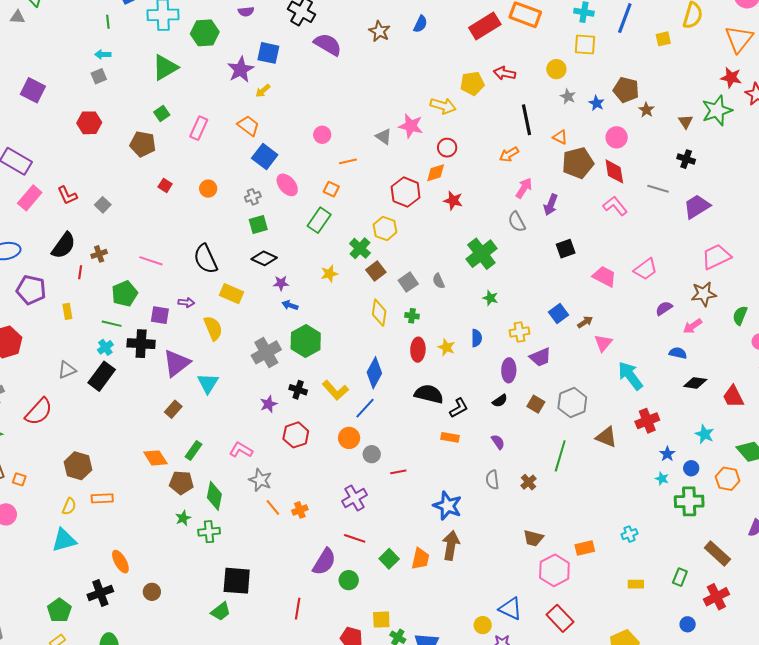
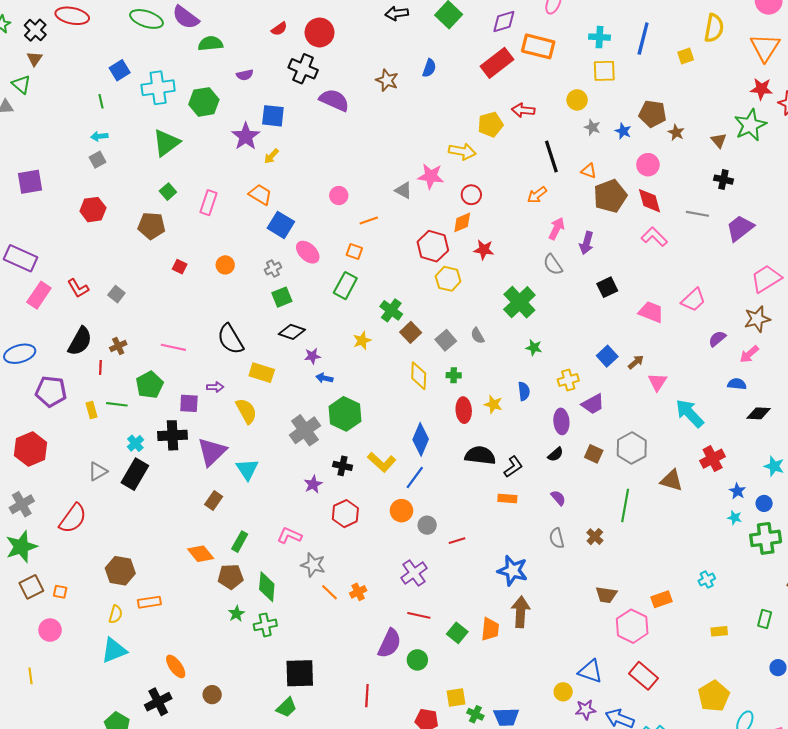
purple square: (33, 90) -> (30, 182), turned -30
yellow hexagon: (385, 228) -> (448, 279), moved
green line: (112, 324) -> (117, 404), moved

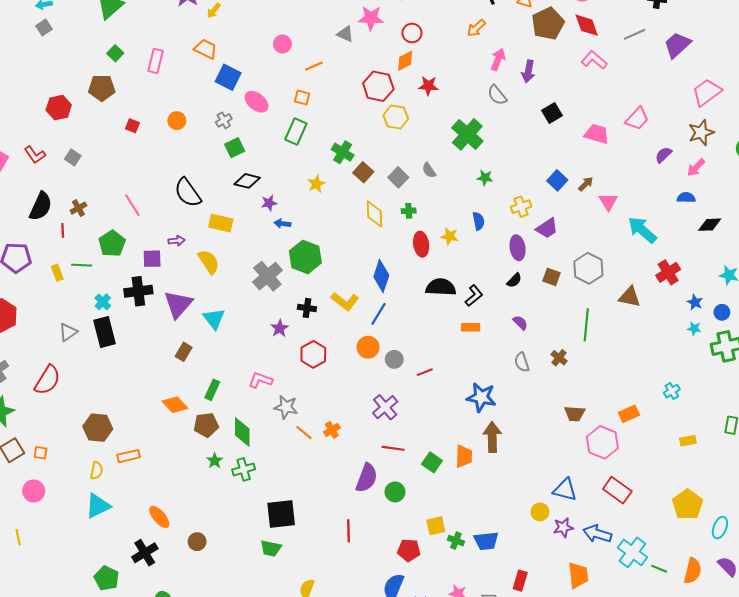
red hexagon: (93, 210) -> (59, 108), moved
gray line: (697, 214) -> (635, 34), turned -30
pink line: (173, 347) -> (132, 205), turned 50
black rectangle: (135, 474) -> (105, 332), turned -40
green trapezoid: (287, 707) -> (271, 548), turned 60

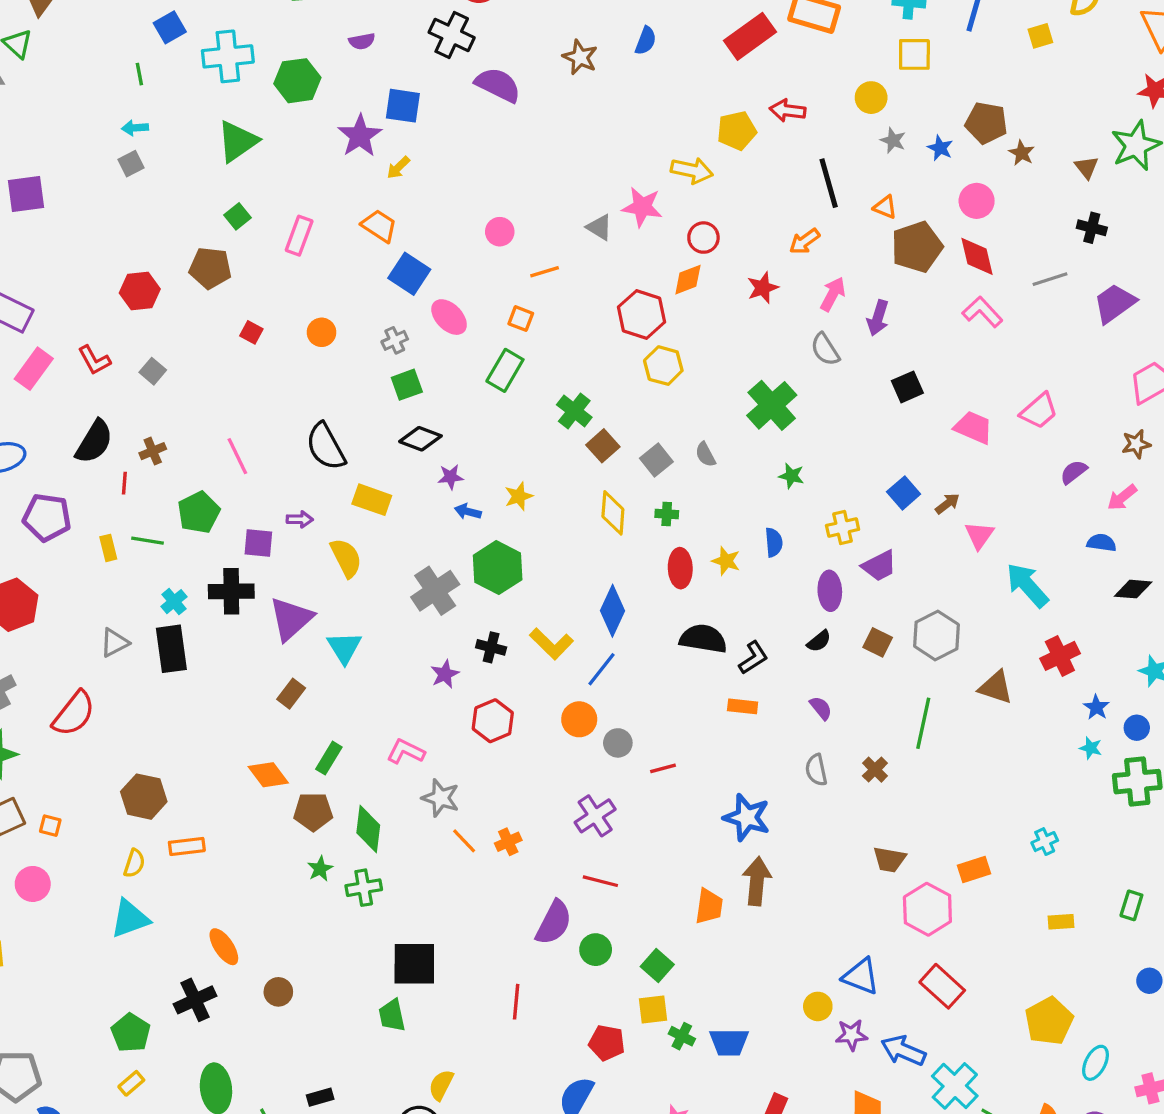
red star: (428, 86) -> (763, 288), moved, turned -30
brown star: (701, 133) -> (1136, 444), size x0.7
yellow star: (316, 184) -> (519, 496), moved
green square: (432, 462) -> (657, 966), moved
green trapezoid: (271, 548) -> (392, 1015), turned 60

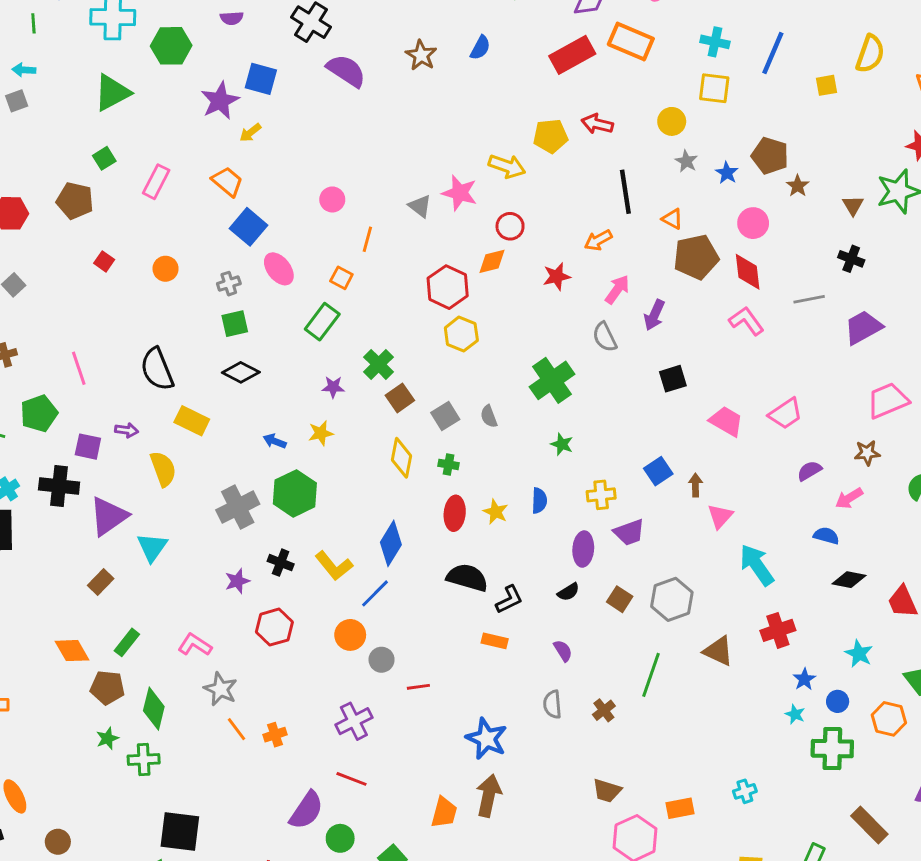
orange line: (545, 272) -> (367, 239), turned -65
purple star: (451, 477) -> (333, 387), moved
brown arrow: (947, 504) -> (695, 485), turned -60

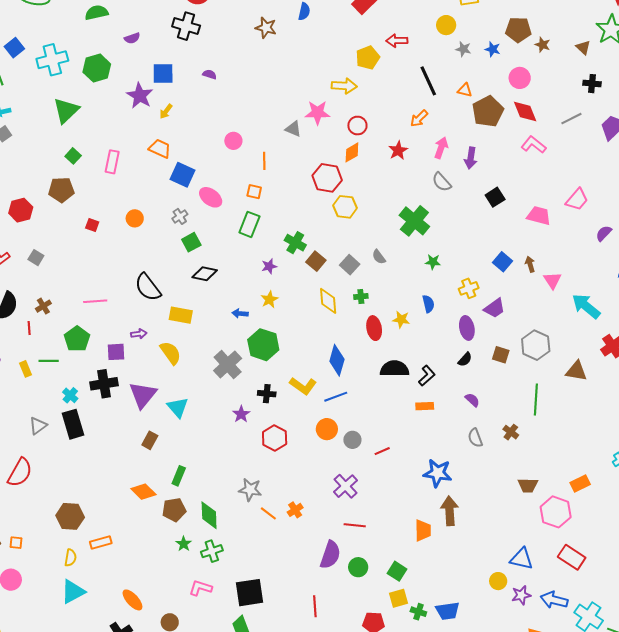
purple semicircle: (346, 71) -> (210, 74), moved, size x0.5
pink line: (79, 368) -> (95, 301), turned -60
blue line: (375, 593) -> (336, 397), turned 40
pink L-shape: (195, 645) -> (201, 588), moved

